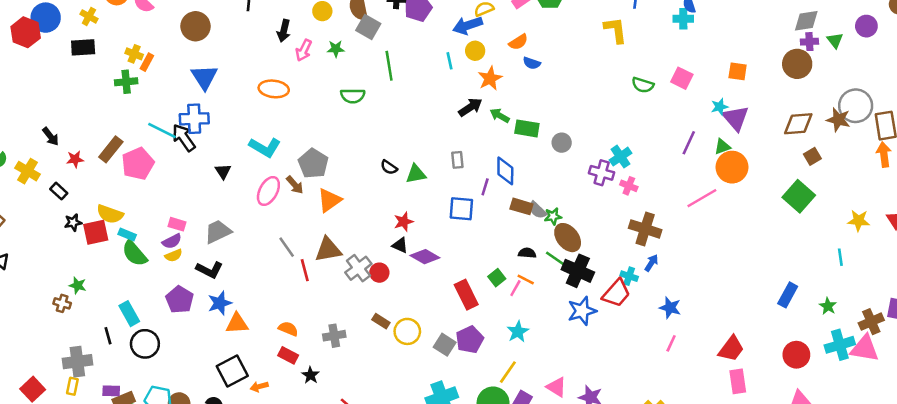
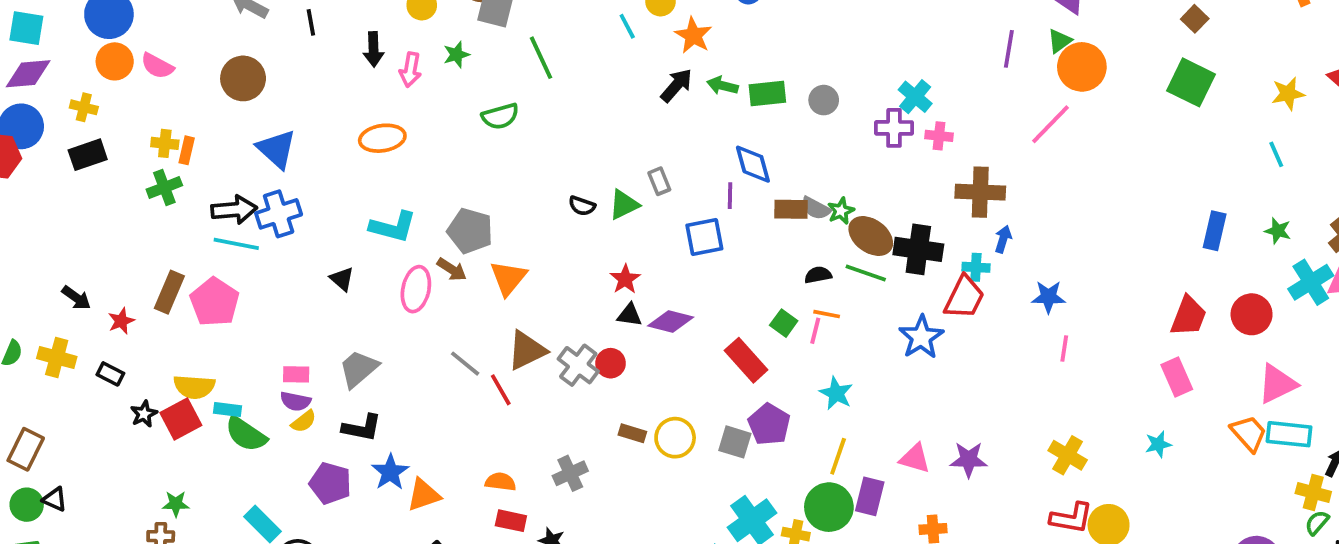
black arrow: (184, 138) -> (234, 210), moved, turned 136
gray rectangle: (457, 160) -> (659, 181), moved
purple semicircle: (172, 241) -> (296, 401), turned 54
black cross: (578, 271) -> (918, 249), moved
red trapezoid: (731, 349) -> (1189, 316), moved

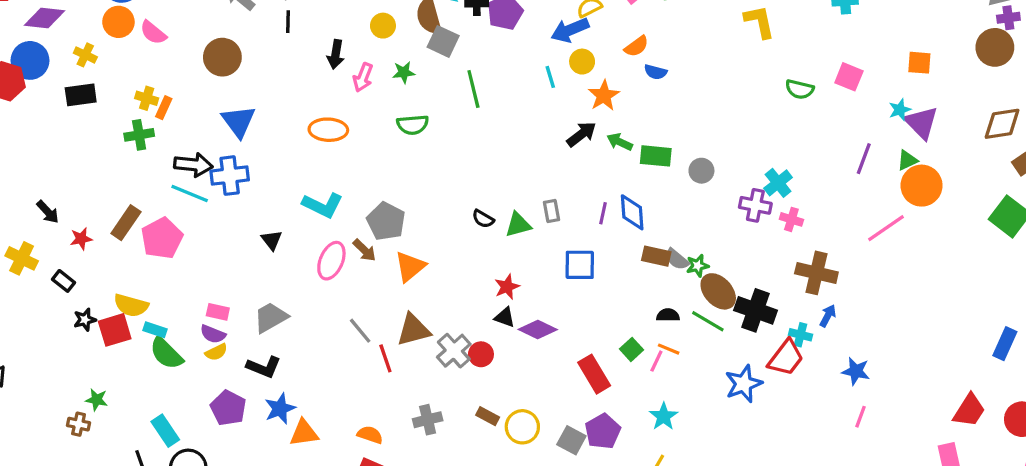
green semicircle: (500, 116) -> (413, 125), moved
purple line: (730, 196) -> (603, 213), moved
gray cross: (570, 473) -> (428, 420), moved

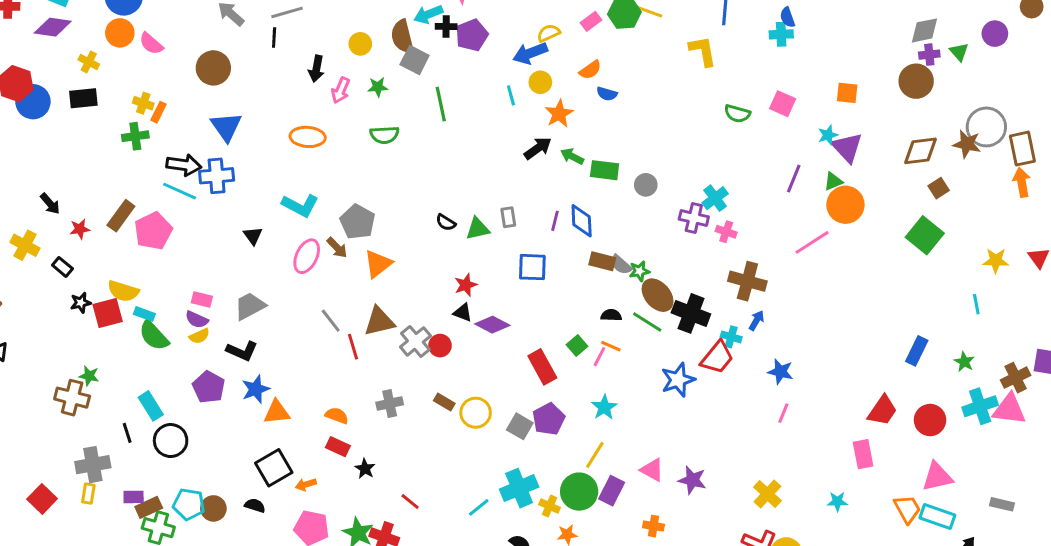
blue circle: (30, 60) -> (33, 102), moved
brown cross: (79, 424) -> (72, 398), size x1.6

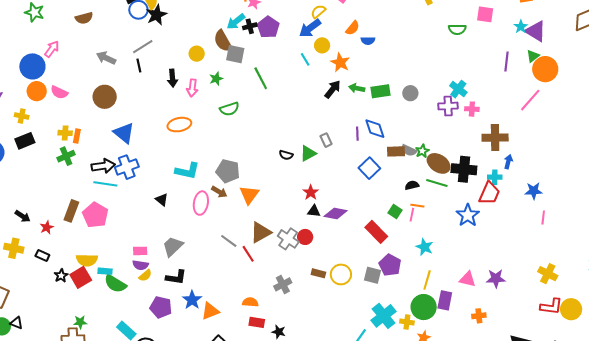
blue square: (532, 267) -> (369, 168), moved, turned -30

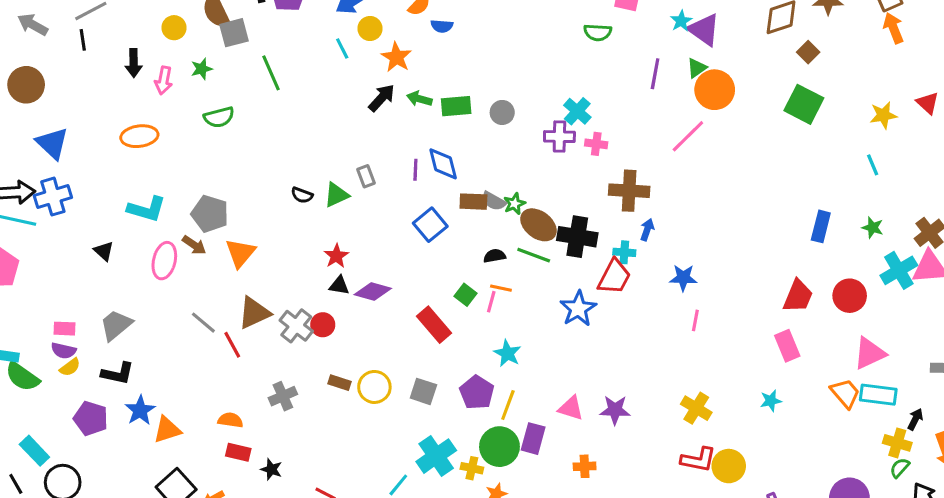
green semicircle: (457, 29) -> (598, 32), moved
gray square: (235, 54) -> (234, 33), turned -30
purple pentagon: (390, 265) -> (477, 392), moved

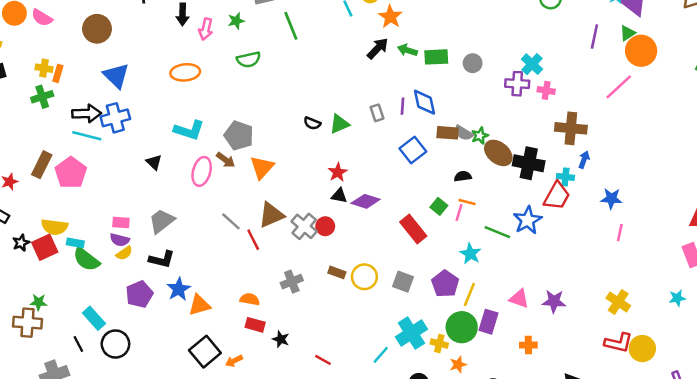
gray rectangle: (366, 176) -> (377, 113), moved
green line: (534, 255) -> (497, 232), moved
purple pentagon: (91, 418) -> (139, 294), turned 30

